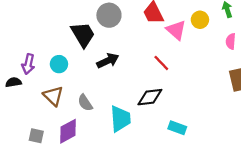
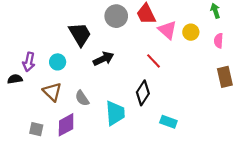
gray circle: (109, 15) -> (116, 16), moved
yellow circle: (200, 20) -> (191, 32), moved
black diamond: (150, 97) -> (143, 93), turned -50

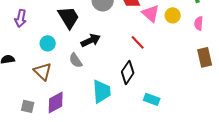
purple arrow: (29, 62) -> (21, 18), moved
gray semicircle: (82, 98) -> (76, 60), moved

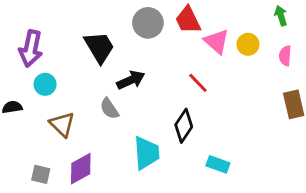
purple arrow: (21, 18) -> (31, 49), size x1.4
cyan circle: (48, 43) -> (45, 84), moved

